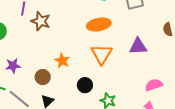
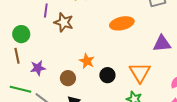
orange triangle: (102, 54) -> (140, 72), moved
black circle: (85, 85) -> (107, 75), moved

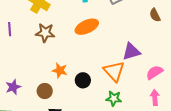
brown star: (64, 22) -> (45, 33), moved
purple triangle: (162, 44) -> (131, 52), moved

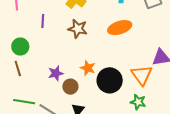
black circle: (83, 80) -> (110, 80), size x1.6
purple star: (13, 87) -> (56, 73), moved

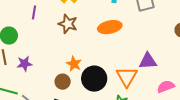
purple star: (56, 73) -> (25, 64), moved
brown circle: (70, 87) -> (63, 82), moved

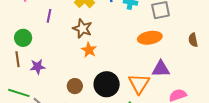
orange ellipse: (110, 27) -> (150, 38), moved
orange star: (74, 64) -> (89, 50), moved

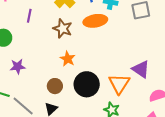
orange ellipse: (150, 38) -> (95, 21), moved
orange star: (89, 50) -> (68, 59), moved
purple triangle: (161, 69) -> (141, 69), turned 36

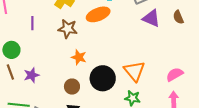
purple triangle: (141, 69) -> (151, 18), moved

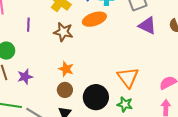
orange star: (79, 57) -> (66, 69), moved
black circle: (103, 78) -> (96, 97), moved

